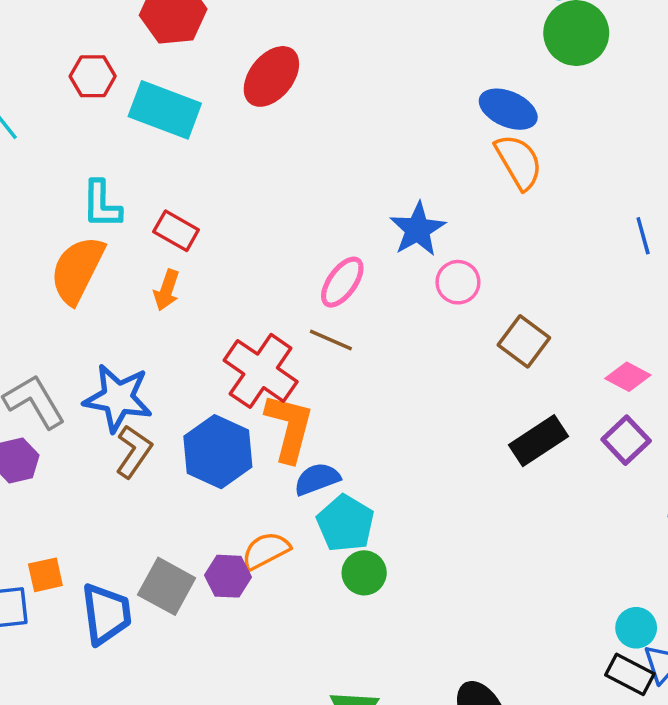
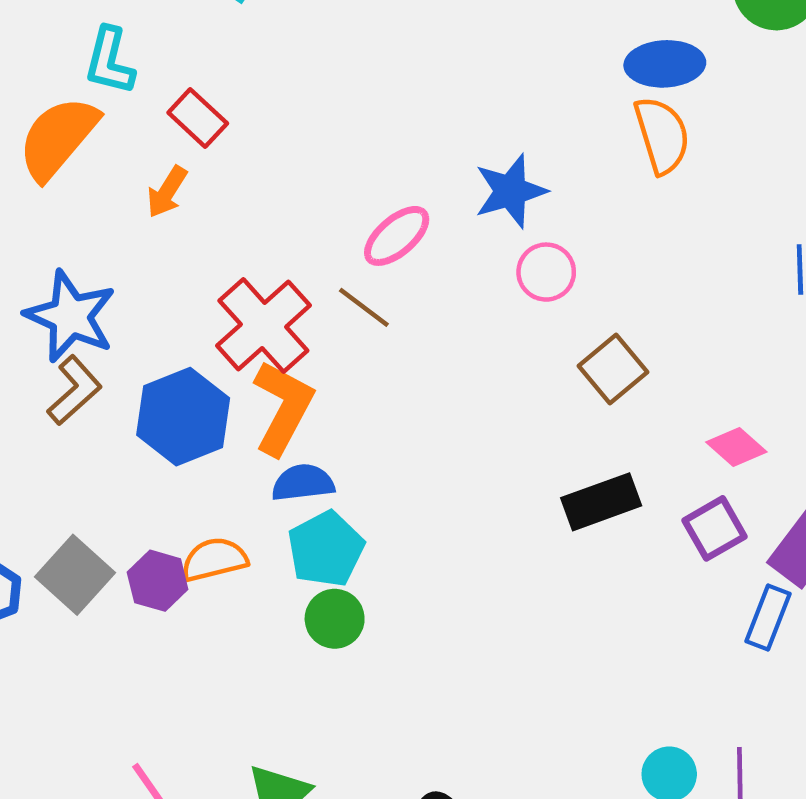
blue ellipse: (508, 109) -> (665, 64), turned -40

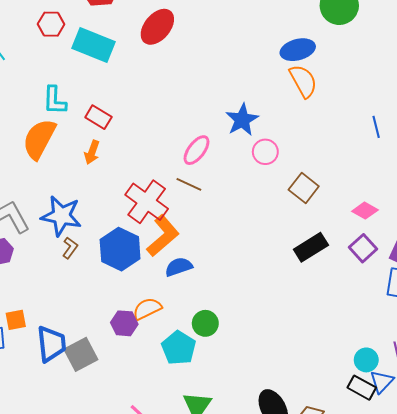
brown L-shape: (74, 390) -> (70, 248), size x0.7
orange L-shape: (283, 408) -> (163, 236), turned 33
cyan pentagon: (326, 549) -> (179, 348), moved
gray square: (75, 575) -> (81, 354), moved, turned 32

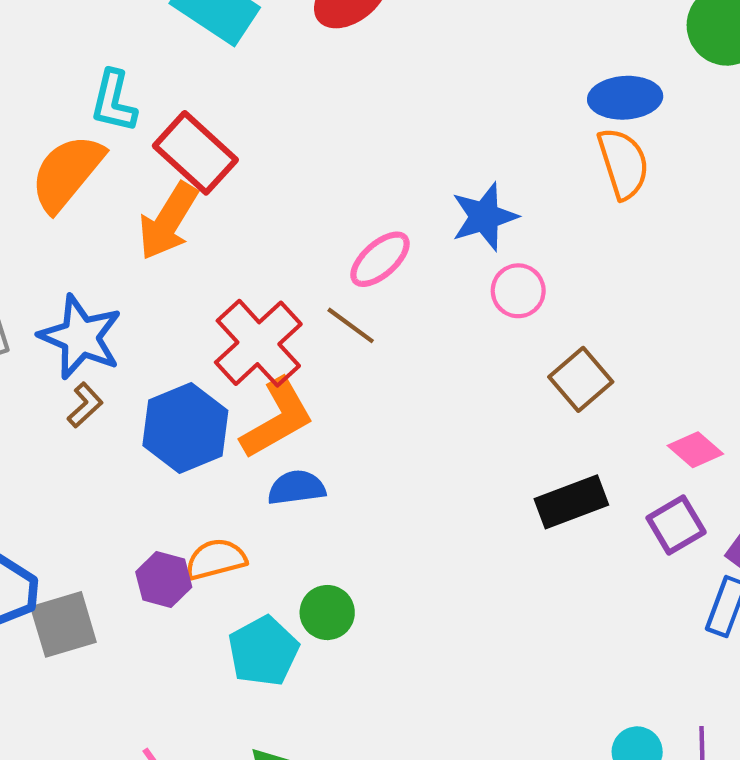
red rectangle: (98, 117) -> (195, 153), size x1.5
orange arrow: (92, 152) -> (168, 221), size x1.6

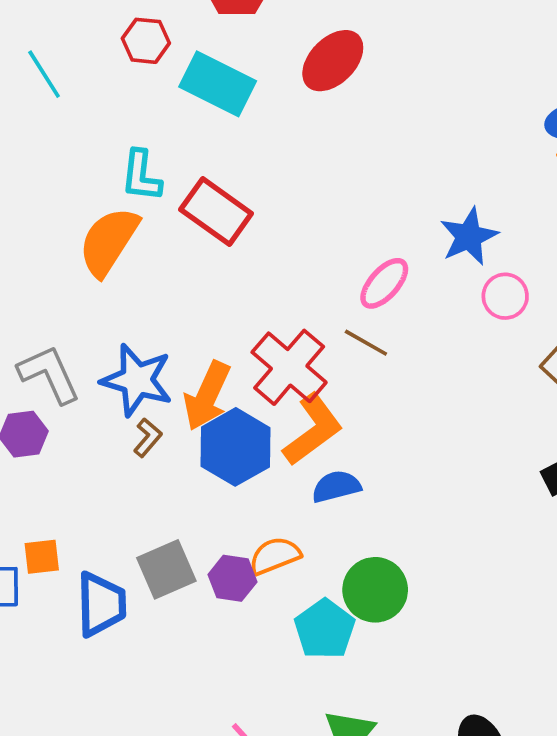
orange arrow: (168, 221) -> (207, 396), moved
green circle: (327, 613) -> (375, 590), size x1.4
gray square: (63, 624) -> (166, 569), moved

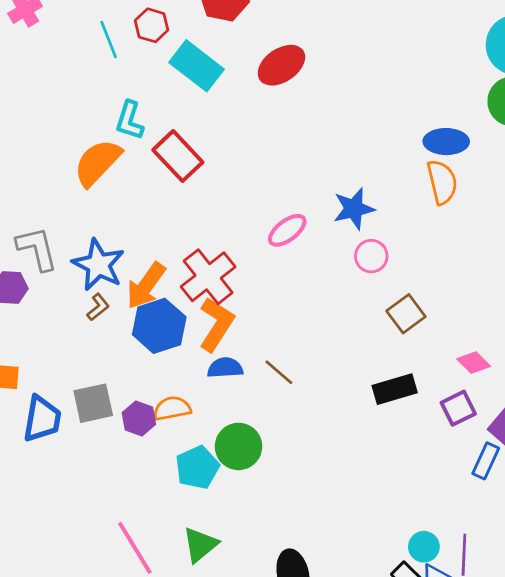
cyan line: (44, 74) -> (109, 39), moved
brown line: (366, 343) -> (279, 372), moved
orange L-shape: (313, 430) -> (216, 324), turned -32

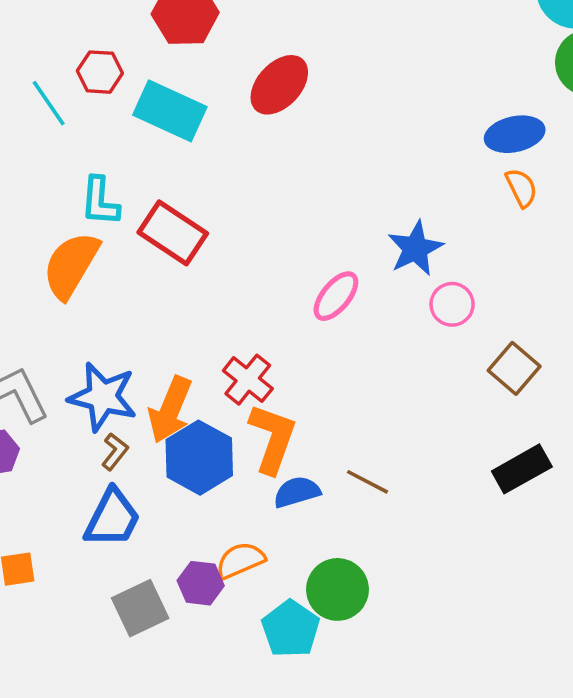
orange semicircle: (442, 182) -> (521, 188), size x0.7
red cross: (208, 277) -> (248, 380), size x0.7
gray square: (93, 403) -> (140, 608), moved
blue trapezoid: (42, 419) -> (112, 518), moved, turned 30

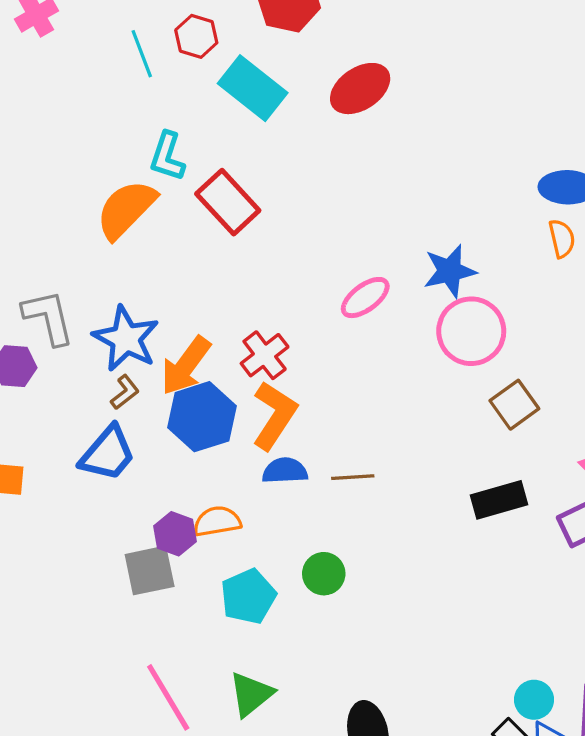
pink circle: (452, 304) -> (471, 331), size x1.6
brown line: (368, 482) -> (353, 477), turned -45
green circle: (337, 589) -> (324, 574), moved, size x0.7
gray square: (140, 608) -> (150, 570), moved

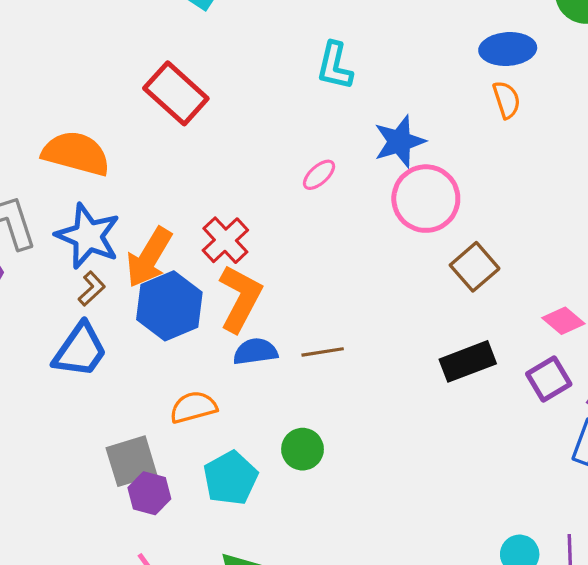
cyan L-shape: (167, 156) -> (335, 66), moved
orange semicircle: (126, 209) -> (76, 153), moved, turned 66
pink ellipse: (365, 298) -> (319, 175), size x0.7
purple hexagon: (175, 534) -> (149, 493), moved

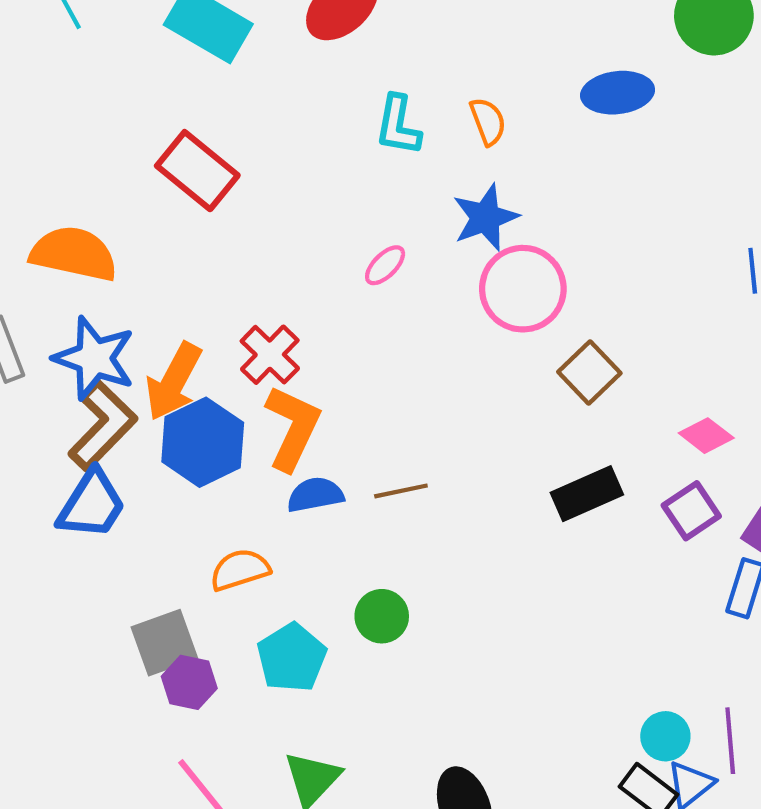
orange semicircle: (507, 100) -> (488, 121), moved
brown L-shape: (92, 289) -> (102, 425), size x2.0

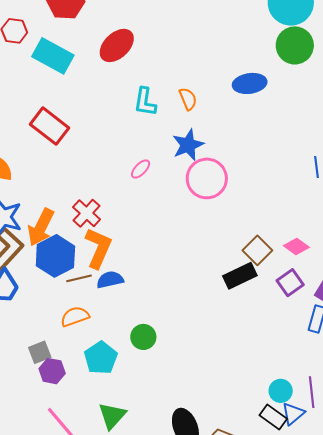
brown square: (589, 372) -> (257, 250), moved
brown line: (401, 491) -> (79, 278), moved
gray square: (164, 643) -> (40, 352), size x0.7

